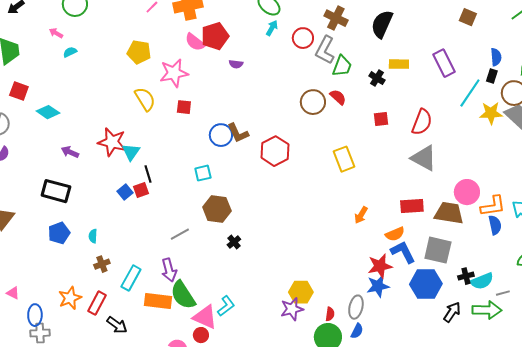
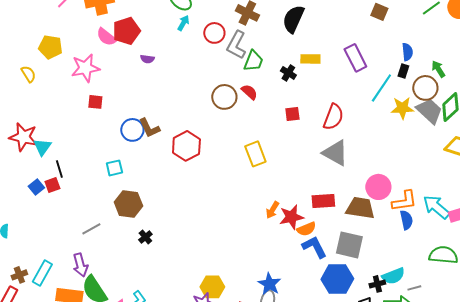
yellow semicircle: (145, 99) -> (28, 74), moved, size x0.7
brown cross: (102, 264) -> (19, 275), moved
red star: (380, 266) -> (291, 217), moved
black cross: (466, 276) -> (377, 284), moved
blue star: (378, 286) -> (269, 284), moved, turned -30

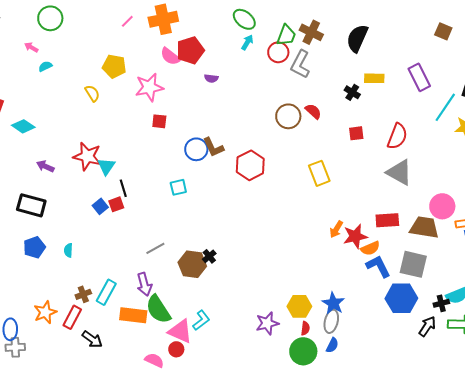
green trapezoid: (253, 61) -> (286, 35), moved
brown hexagon: (128, 204) -> (192, 264), moved
yellow hexagon: (212, 287) -> (299, 306), moved

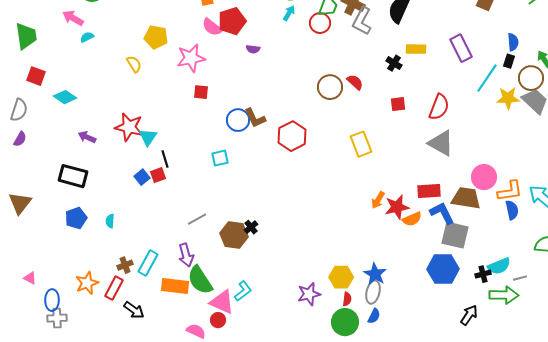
pink arrow: (31, 47) -> (73, 18), size x1.5
gray L-shape: (300, 64) -> (362, 21), moved
blue L-shape: (378, 266) -> (442, 213), moved
black arrow: (427, 326) -> (469, 315), moved

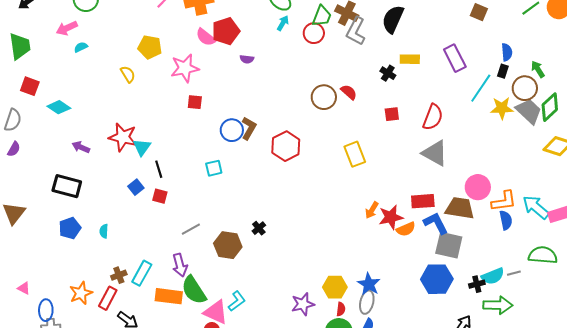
pink arrow: (73, 18) -> (67, 28), turned -55
brown L-shape: (255, 118) -> (249, 128), turned -125
red square: (158, 175) -> (160, 196), moved, turned 35
black cross: (251, 227) -> (259, 228), moved
gray line: (520, 278) -> (514, 273), moved

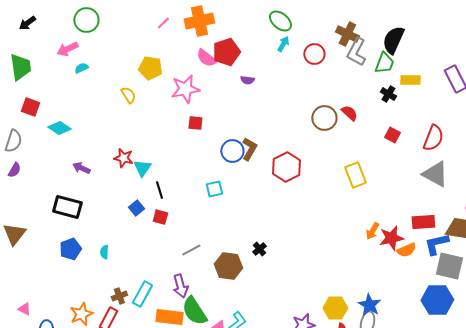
green trapezoid: (322, 16) -> (384, 63), moved
red square: (392, 114) -> (392, 135), turned 35
red star: (123, 137) -> (123, 158), size x0.7
blue L-shape: (436, 223) -> (436, 244), turned -76

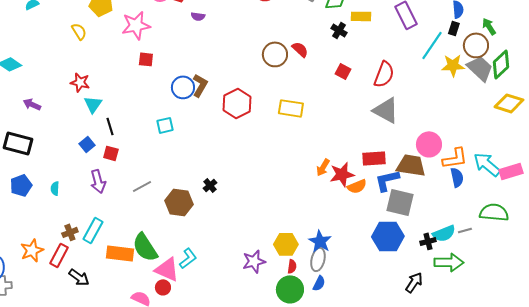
red star: (123, 158) -> (80, 82), moved
yellow rectangle: (355, 175) -> (291, 108), moved, turned -60
purple arrow: (180, 286) -> (98, 181), moved

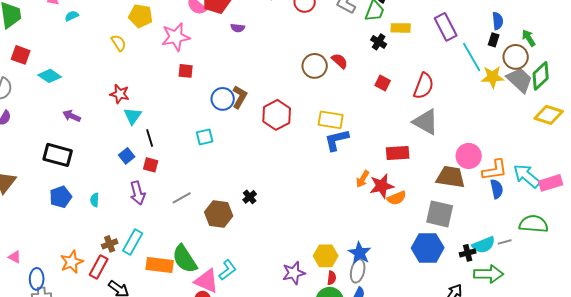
cyan line: (432, 45) -> (472, 57), turned -64
red rectangle: (374, 158) -> (398, 153), moved
blue L-shape: (387, 180) -> (337, 140), moved

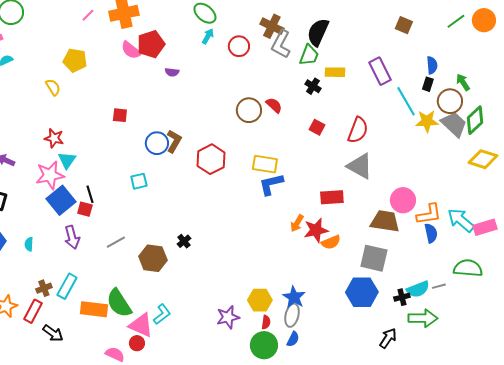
pink star: (176, 37) -> (50, 175), moved
black line: (150, 138) -> (90, 194), moved
blue square: (127, 156) -> (61, 200), size x1.8

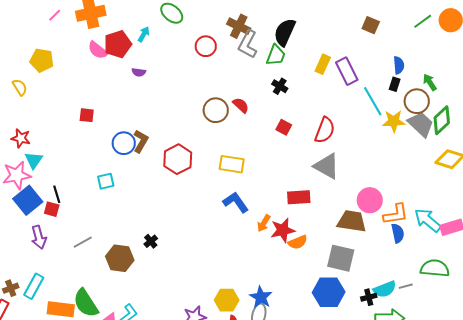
cyan arrow: (208, 36) -> (144, 34), moved
yellow rectangle: (335, 72) -> (323, 64), moved, turned -66
blue L-shape: (271, 184) -> (236, 202), moved, turned 68

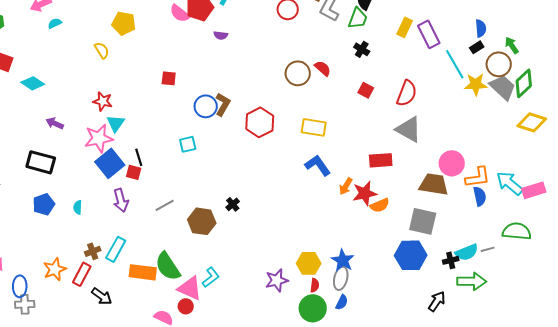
black rectangle: (395, 84) -> (477, 47), turned 40

